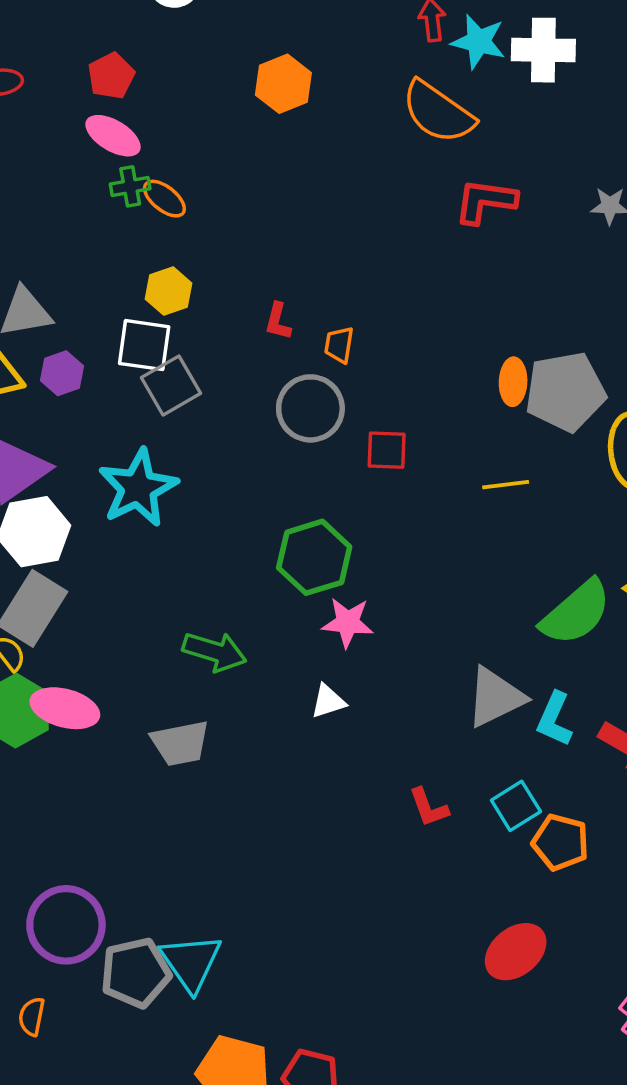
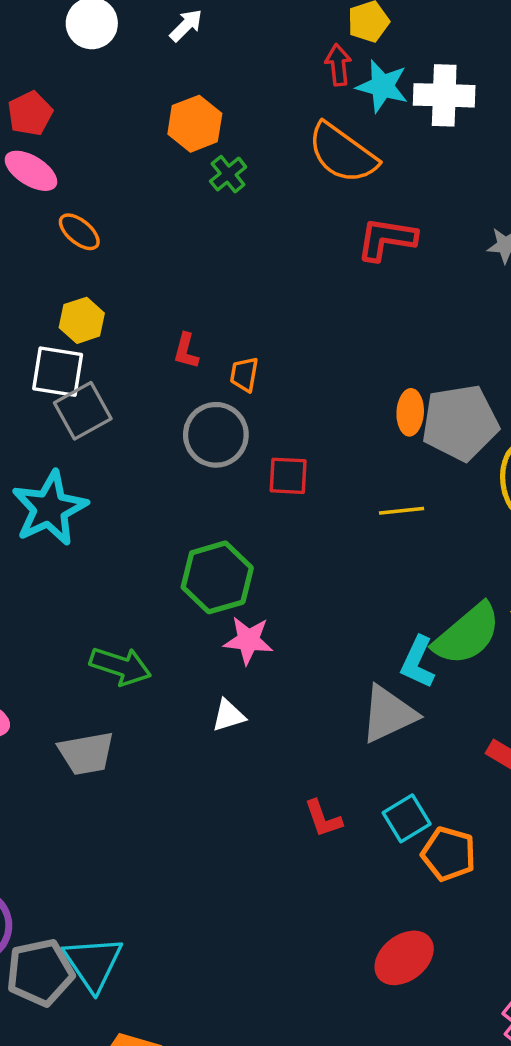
green cross: (130, 186) -> (228, 174), moved, turned -30
cyan L-shape: (554, 719) -> (418, 662), moved

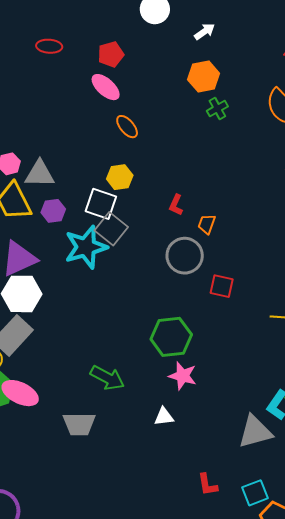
white arrow: (186, 25) -> (205, 31), moved
gray square: (83, 411) -> (111, 229), turned -32
cyan star: (50, 508) -> (86, 247), moved

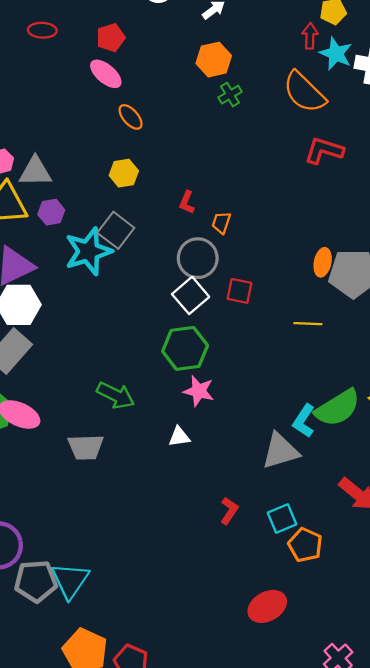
white square: (101, 204) -> (191, 295), moved, turned 32
red L-shape: (207, 485) -> (229, 511), turned -135

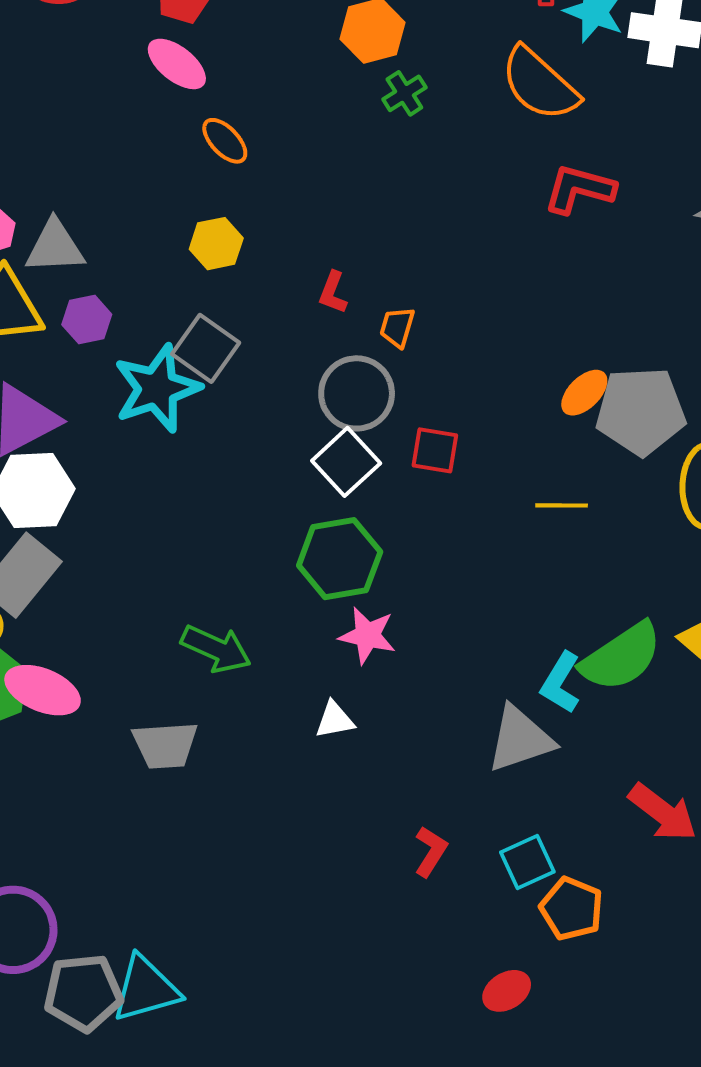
orange ellipse: (323, 262) -> (584, 393), turned 36
cyan triangle: (70, 580) -> (146, 989), turned 42
red ellipse: (267, 606) -> (507, 991), moved, size x0.7

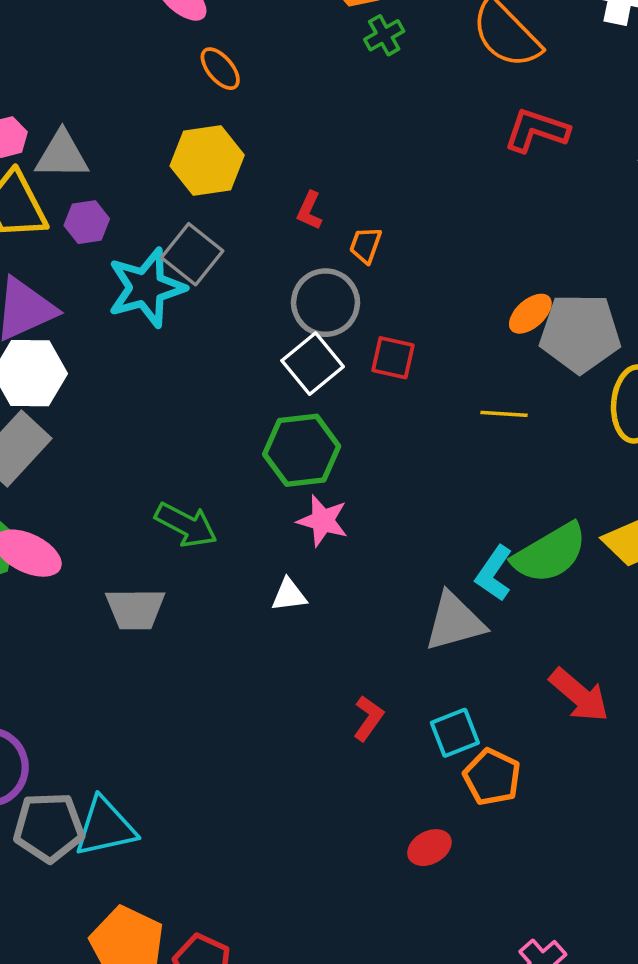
yellow hexagon: (216, 244) -> (207, 161), size x1.5

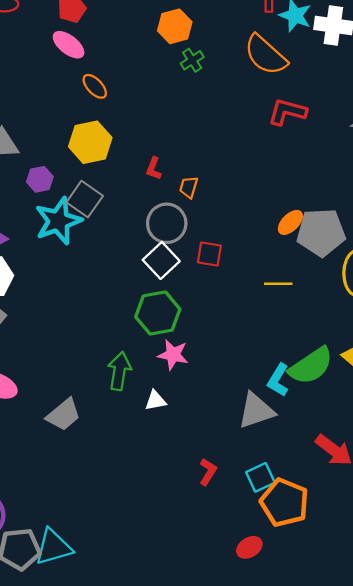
purple hexagon: (87, 222) -> (40, 179), moved
green arrow: (186, 525) -> (119, 371), moved, turned -105
gray trapezoid: (135, 609) -> (64, 415), turned -36
orange pentagon: (492, 777) -> (284, 503), size x1.4

